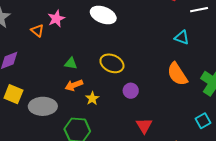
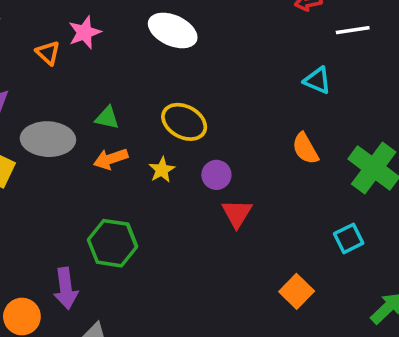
orange semicircle: (177, 74) -> (305, 148), size x0.7
yellow star: (92, 98) -> (162, 170), moved
gray ellipse: (43, 106) -> (48, 139), moved
red triangle: (144, 126) -> (237, 213), moved

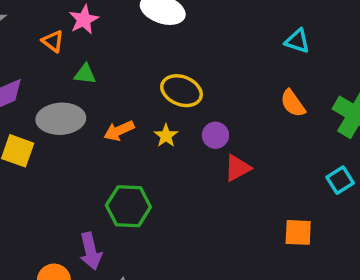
green triangle: (107, 118) -> (85, 74), moved
red triangle: (237, 213) -> (237, 168), turned 36
orange square: (297, 291) -> (298, 232), turned -36

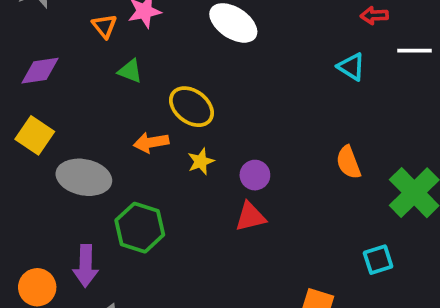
cyan triangle: (297, 41) -> (351, 67), moved
yellow ellipse: (182, 91) -> (191, 107), moved
gray ellipse: (61, 119) -> (84, 177), moved
red triangle: (237, 168) -> (250, 217), moved

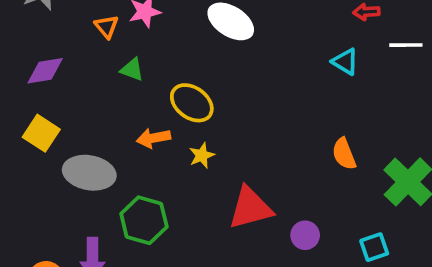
purple circle: (255, 175) -> (305, 235), moved
red triangle: (250, 217) -> (250, 208), size x1.5

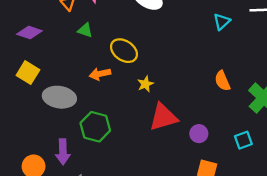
cyan triangle: (345, 62) -> (222, 22), turned 48
purple diamond: (45, 71) -> (29, 33), turned 30
yellow star: (202, 155) -> (145, 84), moved

